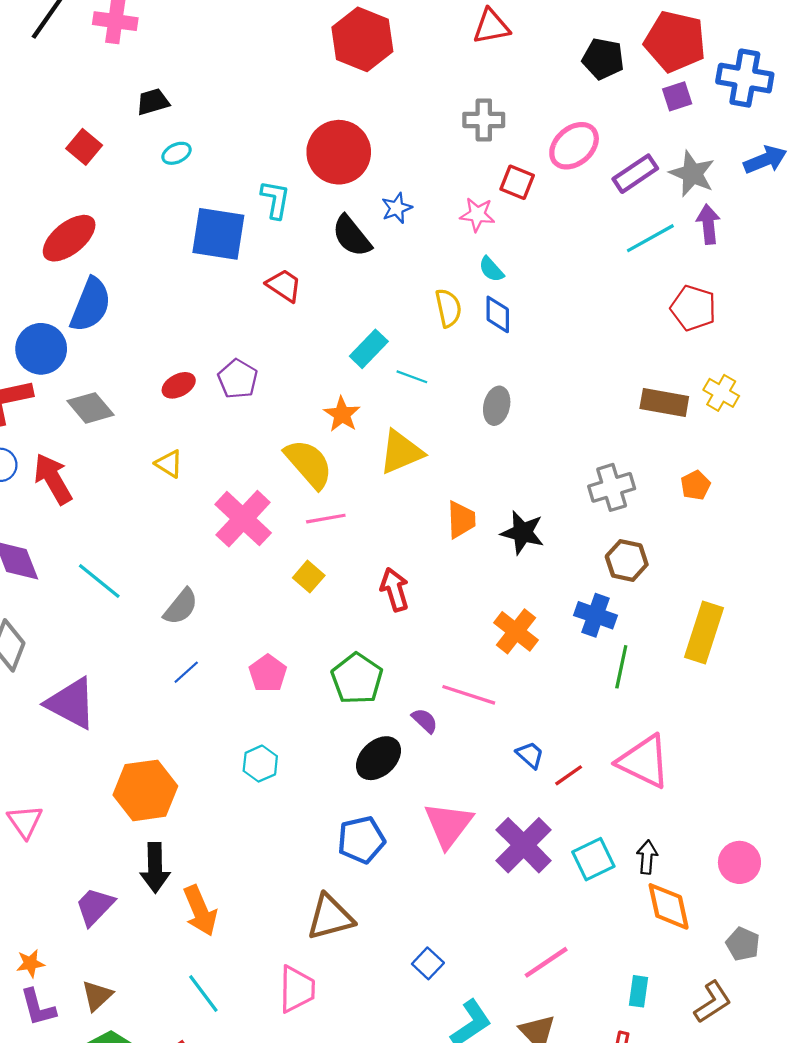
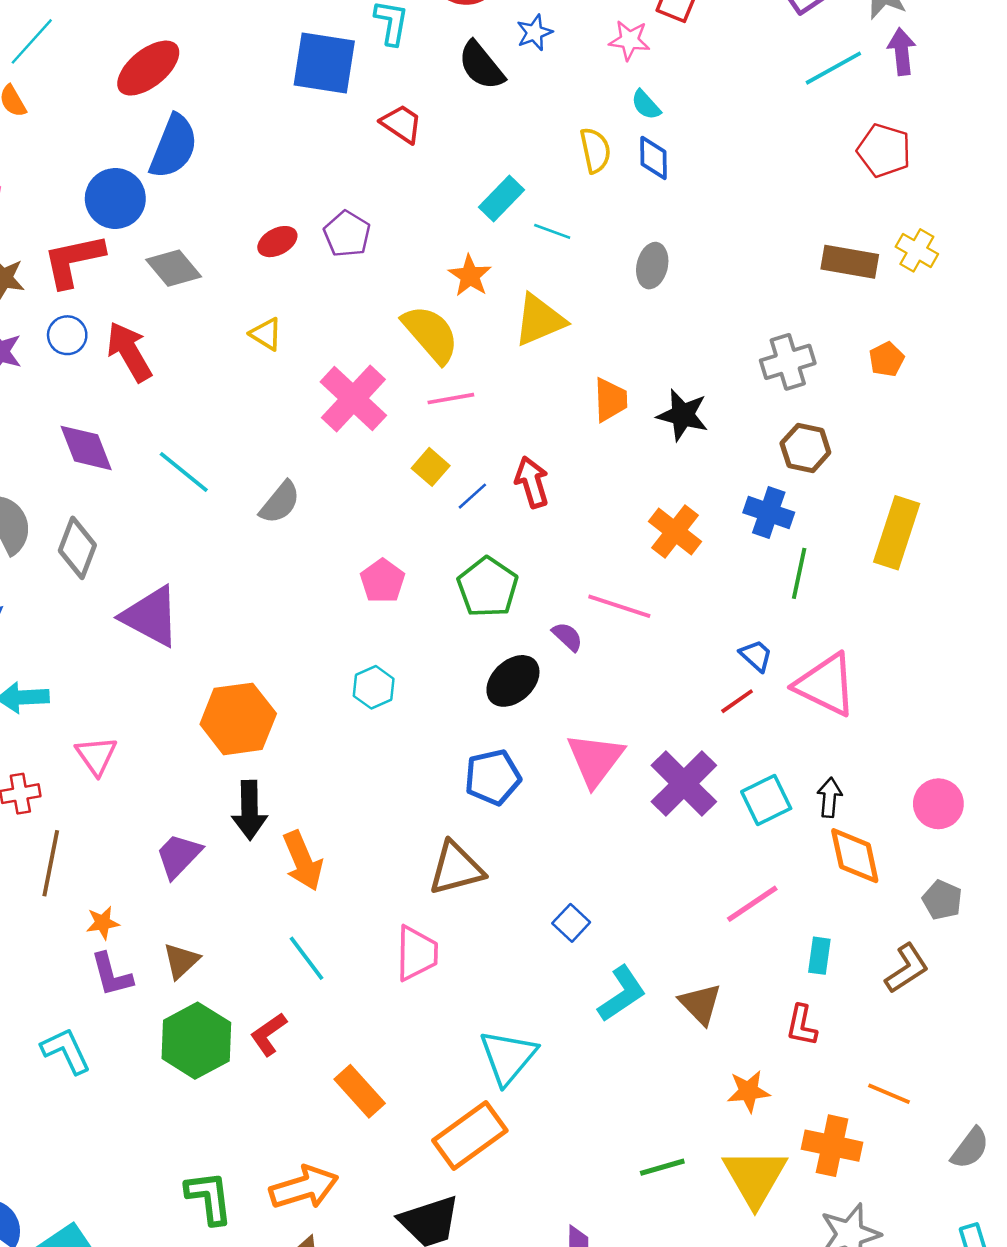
blue line: (186, 672) -> (472, 496), moved
blue trapezoid: (530, 755) -> (756, 656), moved
pink line: (546, 962) -> (752, 904), moved

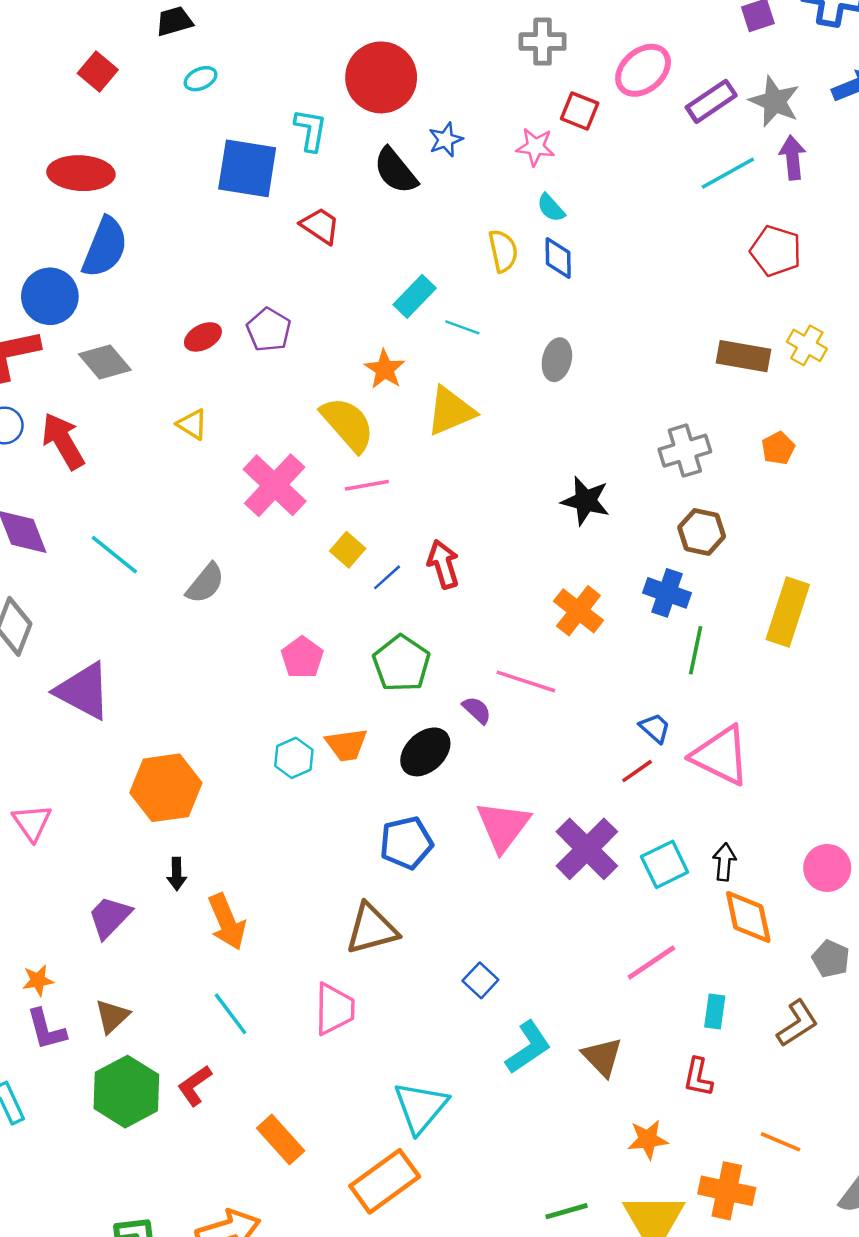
red ellipse: (148, 68) -> (81, 173), turned 42
orange trapezoid: (610, 400) -> (346, 745), moved, turned 84
black arrow: (250, 810) -> (177, 874), size x0.6

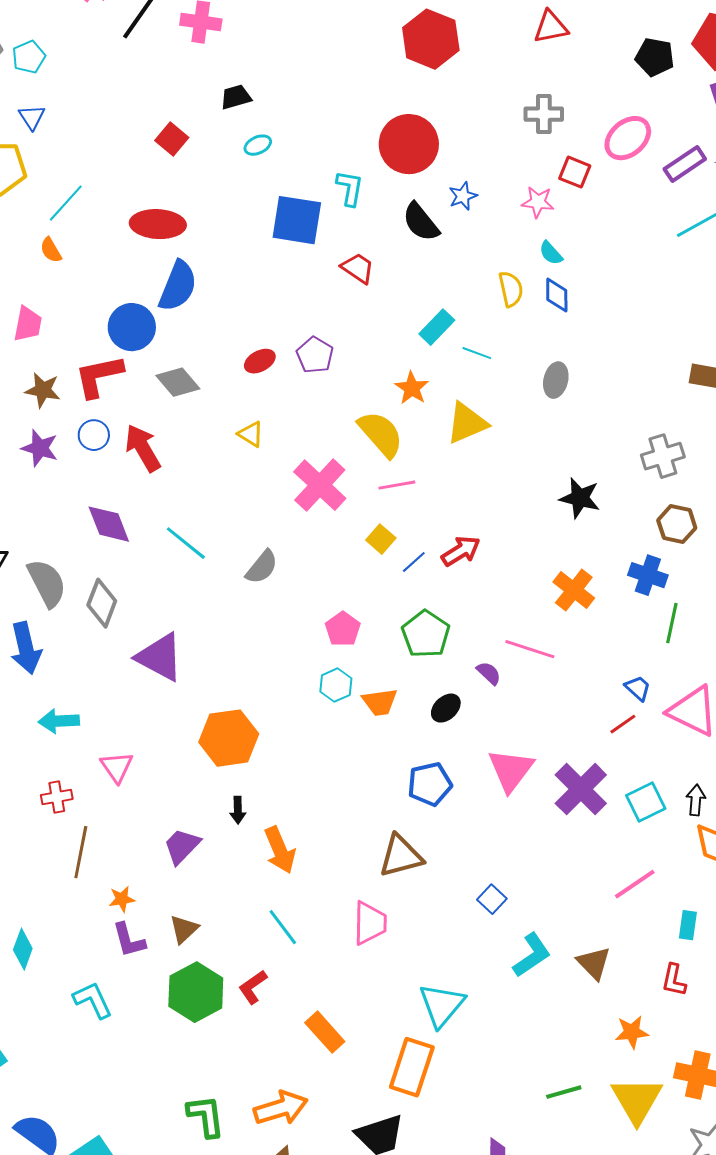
red arrow: (443, 564) -> (461, 551), turned 75
black ellipse: (425, 752) -> (446, 708), size x0.7
cyan hexagon: (294, 758) -> (336, 685), moved
orange rectangle: (385, 1181) -> (412, 1067), turned -36

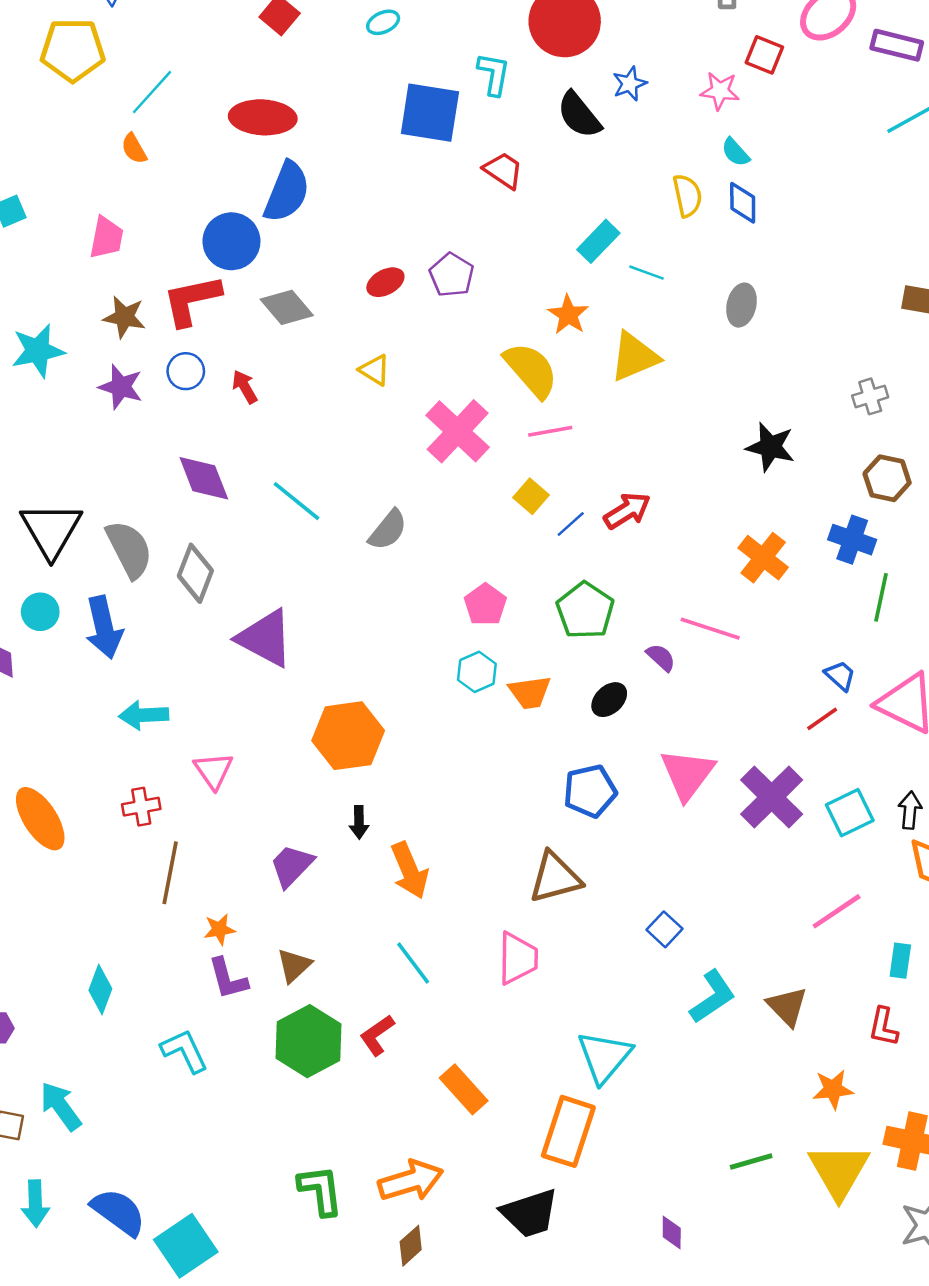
purple rectangle: (685, 164) -> (897, 45), turned 48
red arrow: (143, 448) -> (245, 387), size x0.6
gray cross: (663, 456) -> (870, 396), size x0.7

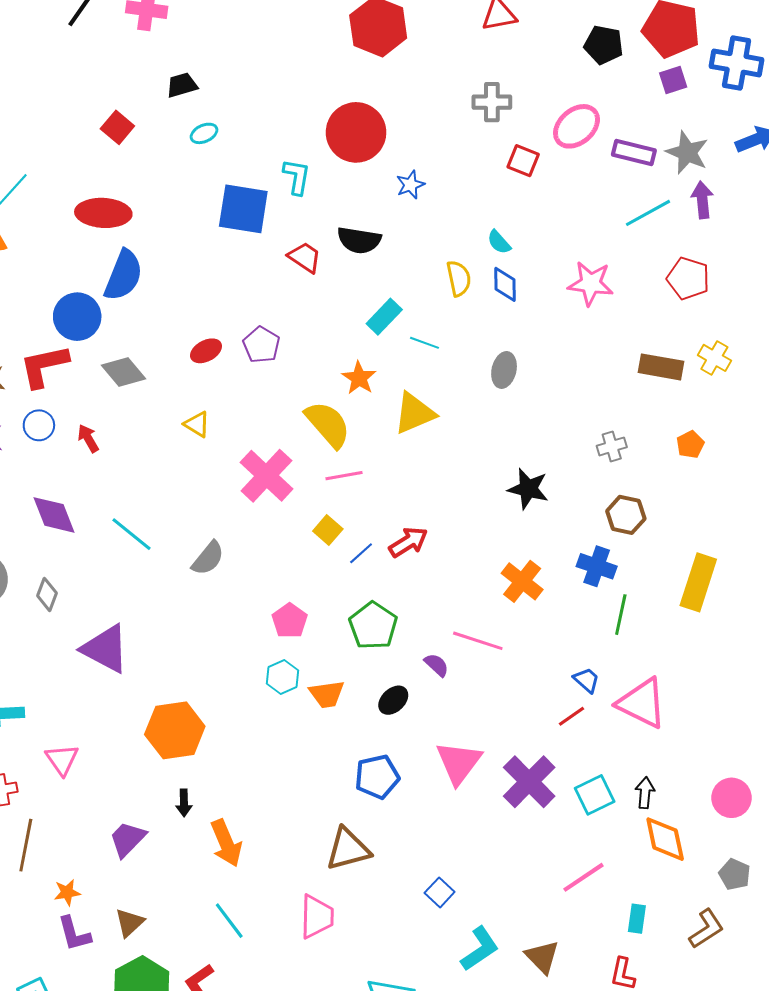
pink star: (720, 91) -> (591, 283), moved, size x1.4
black semicircle: (579, 115) -> (359, 240), moved, turned -42
gray diamond: (195, 573) -> (47, 594), size x0.7

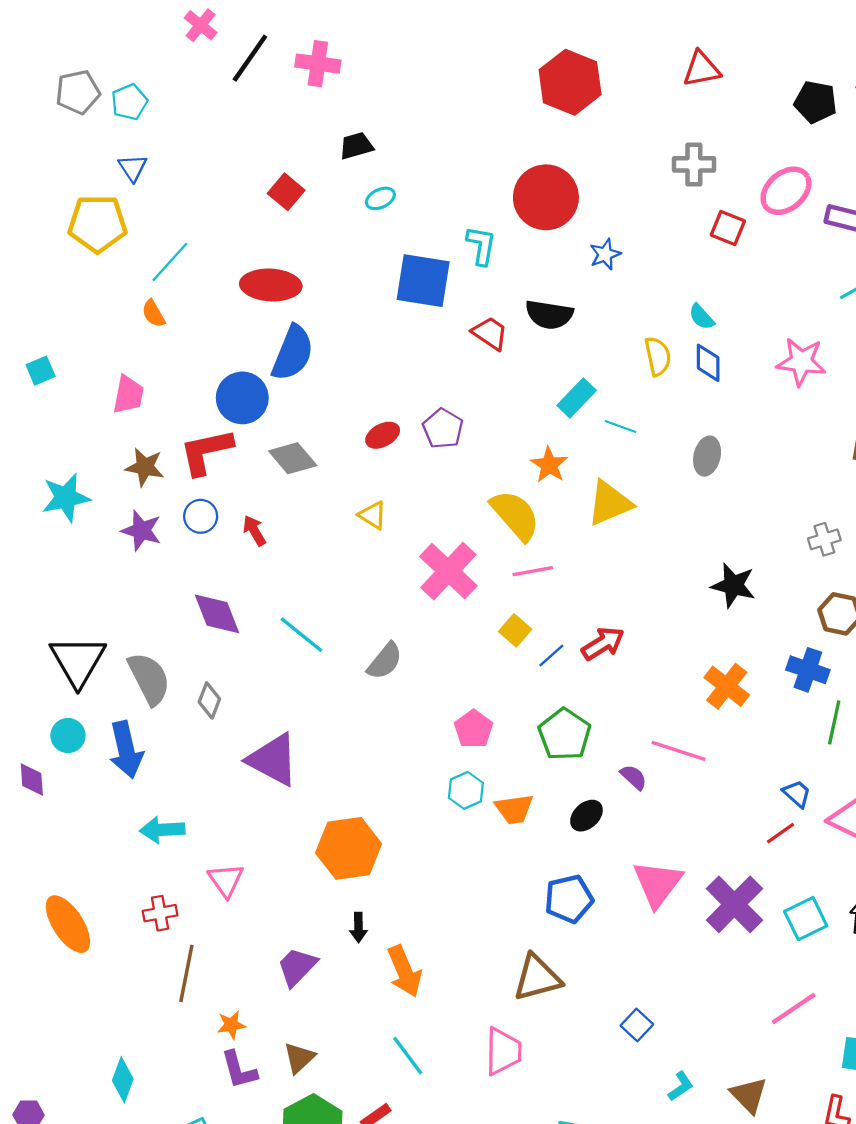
cyan L-shape: (480, 949) -> (681, 1086), size x0.6

